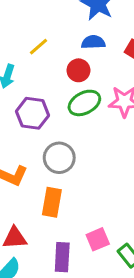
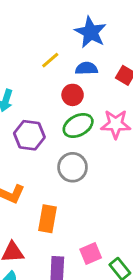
yellow line: (38, 47) -> (50, 60), moved
gray circle: (59, 158) -> (73, 167), moved

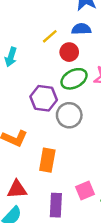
yellow line: (50, 60) -> (50, 36), moved
purple hexagon: (29, 135) -> (44, 98), moved

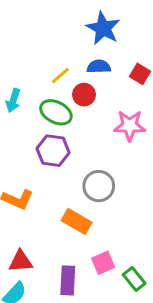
green ellipse: (74, 79) -> (56, 112), moved, turned 55
gray circle: (69, 115) -> (99, 186), moved
orange rectangle: (47, 160) -> (77, 221), moved, turned -70

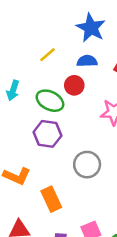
yellow line: (60, 75) -> (47, 55), moved
orange rectangle: (77, 221) -> (51, 199), moved, turned 35

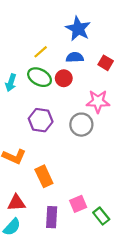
green ellipse: (50, 101) -> (39, 77), moved
gray circle: (87, 165) -> (81, 125), moved

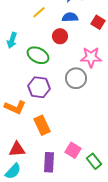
green ellipse: (39, 77) -> (38, 55), moved
purple hexagon: (41, 120) -> (39, 87), moved
pink square: (78, 204) -> (73, 150), turned -35

